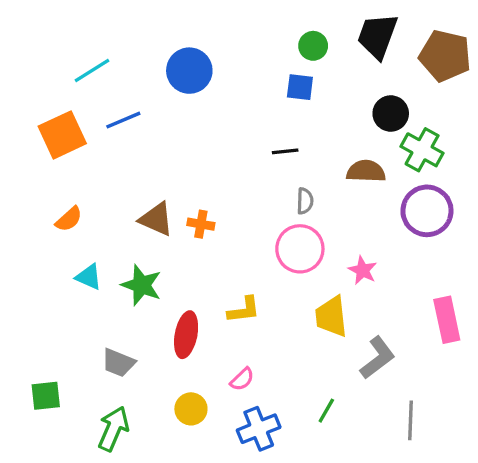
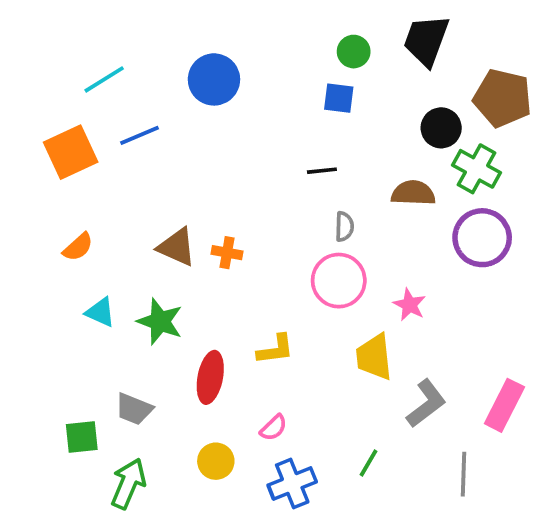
brown pentagon: (445, 56) -> (503, 98), moved
pink rectangle: (447, 320) -> (504, 405), moved, turned 39
green square: (46, 396) -> (82, 437), moved

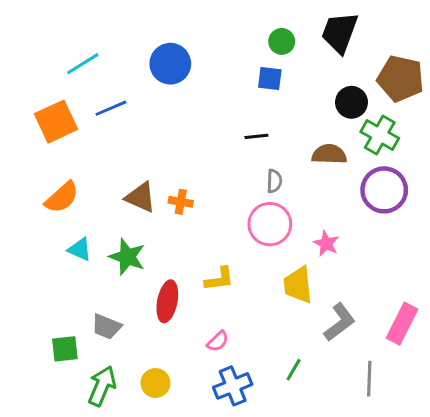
orange semicircle: (78, 247) -> (62, 197), size x1.4
yellow circle: (216, 461) -> (155, 383), moved

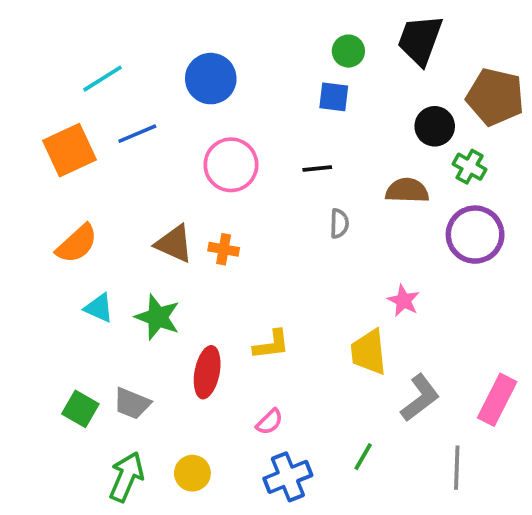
green cross: (380, 135) -> (470, 167), size x0.7
pink circle: (270, 224) -> (231, 165), moved
green square: (65, 349) -> (80, 409), moved, turned 36

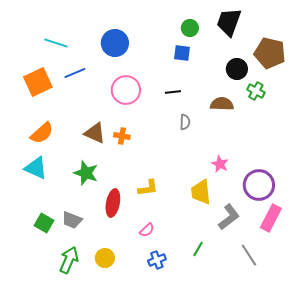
cyan line: (102, 79) -> (56, 43), turned 50
purple circle: (475, 235) -> (259, 185), moved
cyan triangle: (99, 308) -> (36, 168), moved, size x1.4
gray line: (457, 468) -> (249, 255), turned -35
blue cross: (288, 477) -> (157, 260), size x0.7

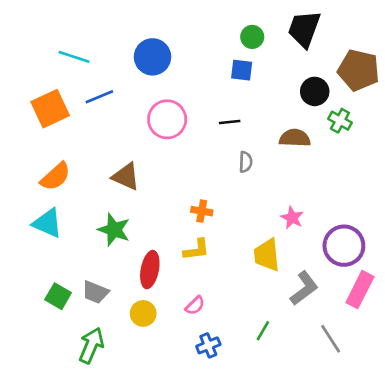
orange cross: (122, 136) -> (202, 211), moved
yellow circle: (105, 258) -> (143, 313), moved

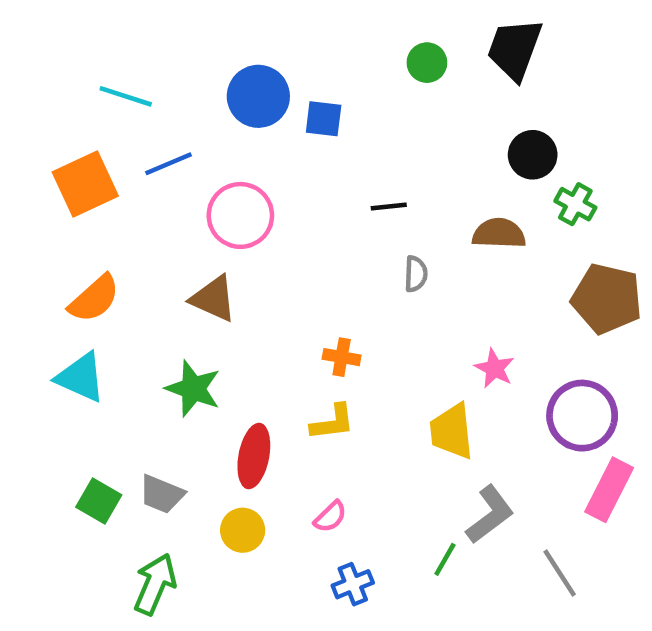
blue square: (242, 70) -> (324, 119), moved
brown pentagon: (359, 70) -> (607, 299), moved
pink circle: (167, 119) -> (240, 215), moved
gray L-shape: (304, 288) -> (490, 514), moved

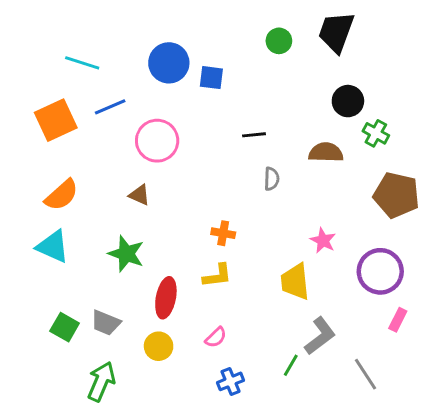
brown triangle: (213, 299) -> (139, 195), size x0.7
pink rectangle: (609, 490) -> (398, 320), size x0.6

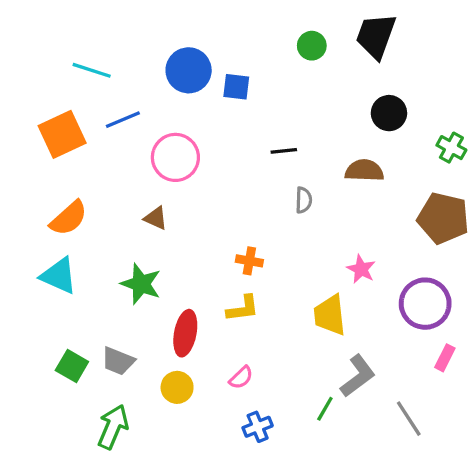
green cross: (376, 133) -> (451, 148), moved

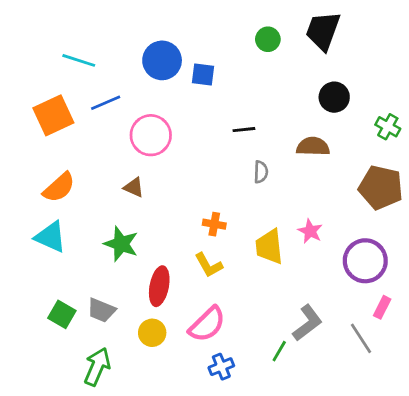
yellow L-shape: (243, 309) -> (209, 265), turned 68
yellow trapezoid: (330, 315) -> (269, 247), moved
pink semicircle: (241, 378) -> (207, 324), size x1.8
gray line: (409, 419) -> (361, 338), moved

